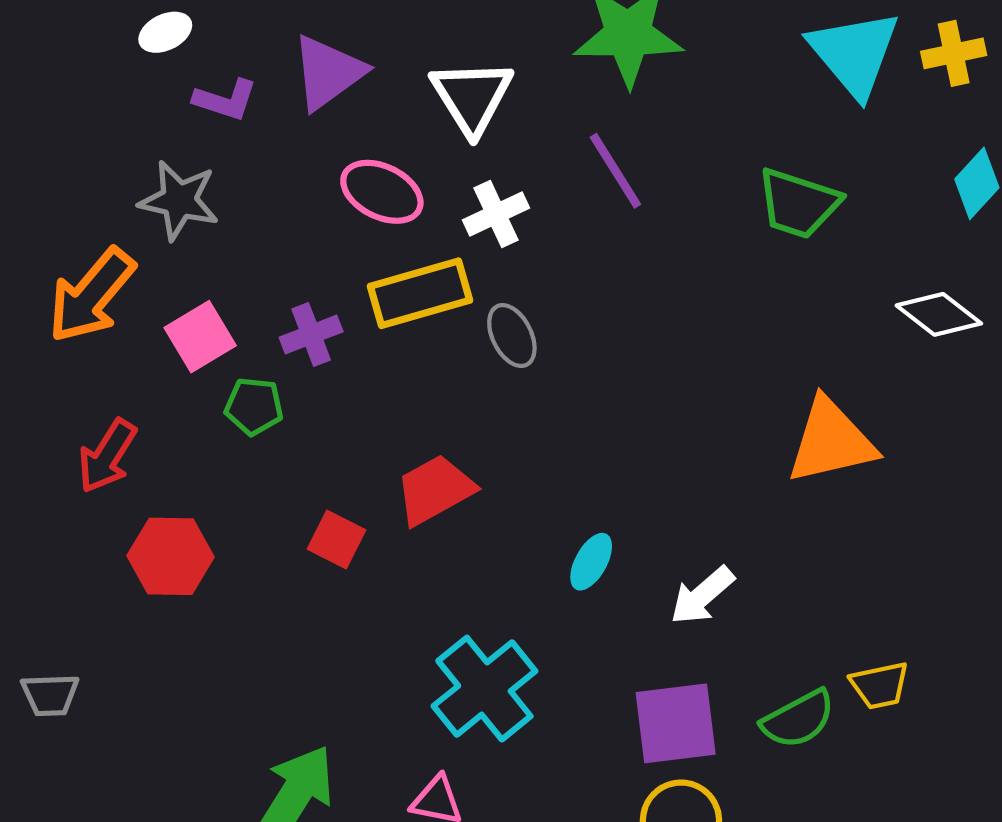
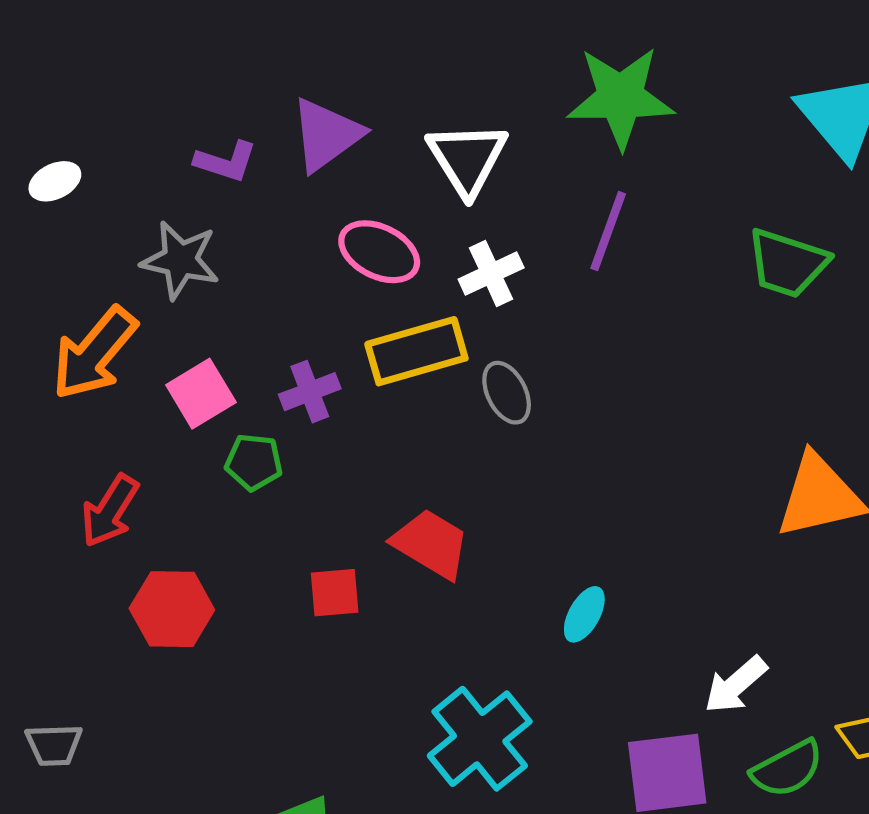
white ellipse: (165, 32) -> (55, 181), moved
purple line: (615, 171) -> (608, 231), turned 52
red trapezoid: (435, 490) -> (431, 544), turned 60
red square: (336, 539) -> (335, 593), turned -32
white arrow: (702, 596) -> (736, 685), moved

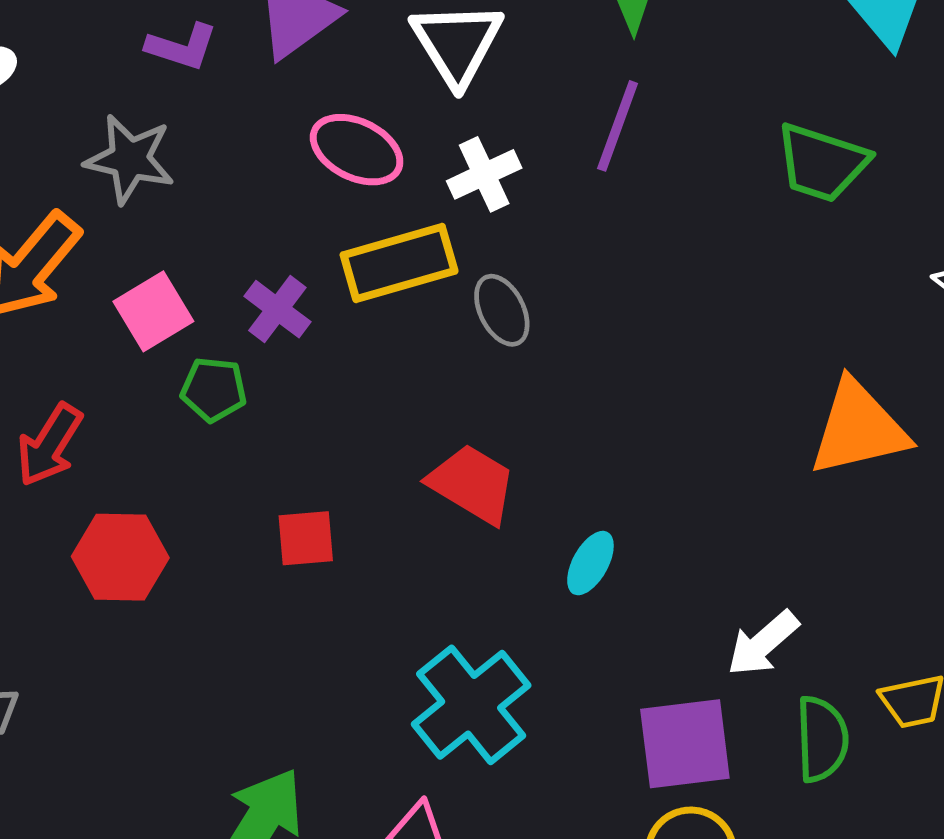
purple cross: (310, 392) -> (277, 309), turned -32
red trapezoid: (431, 544) -> (472, 484), moved
green semicircle: (787, 769) -> (822, 739), turned -64

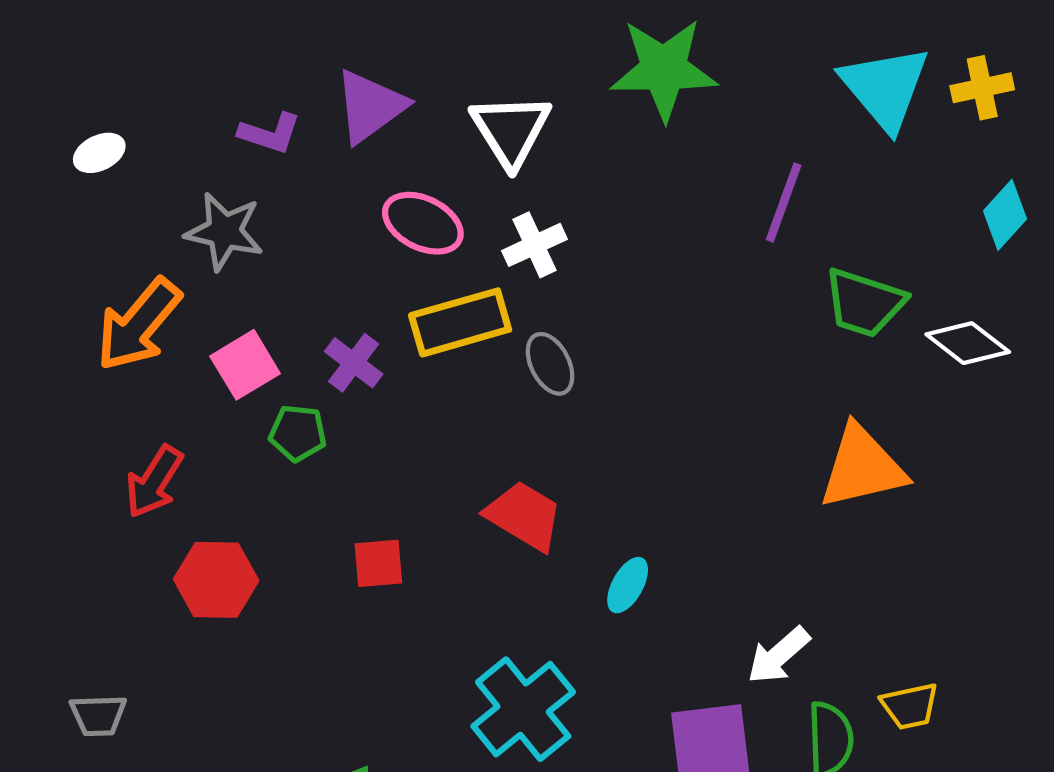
purple line: (618, 126) -> (784, 203), moved
green trapezoid: (822, 163) -> (864, 303), moved

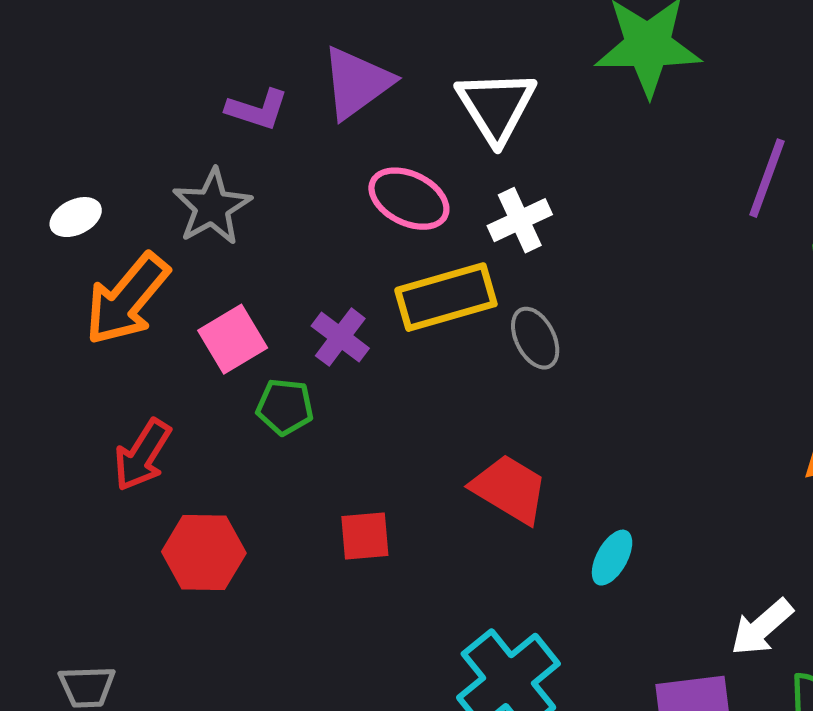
white ellipse: (99, 153) -> (76, 217), moved
gray star: (224, 231) -> (212, 207), turned 30

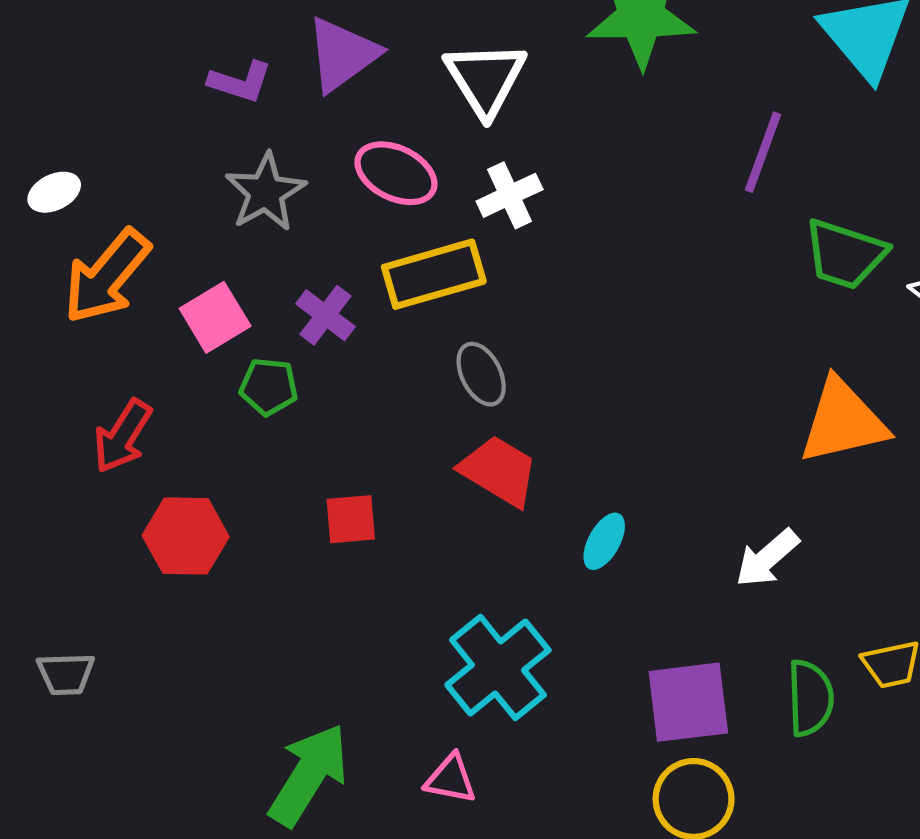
gray star: (212, 207) -> (266, 192), moved
gray ellipse: (535, 338) -> (481, 374), moved
white arrow: (762, 627) -> (767, 558), moved

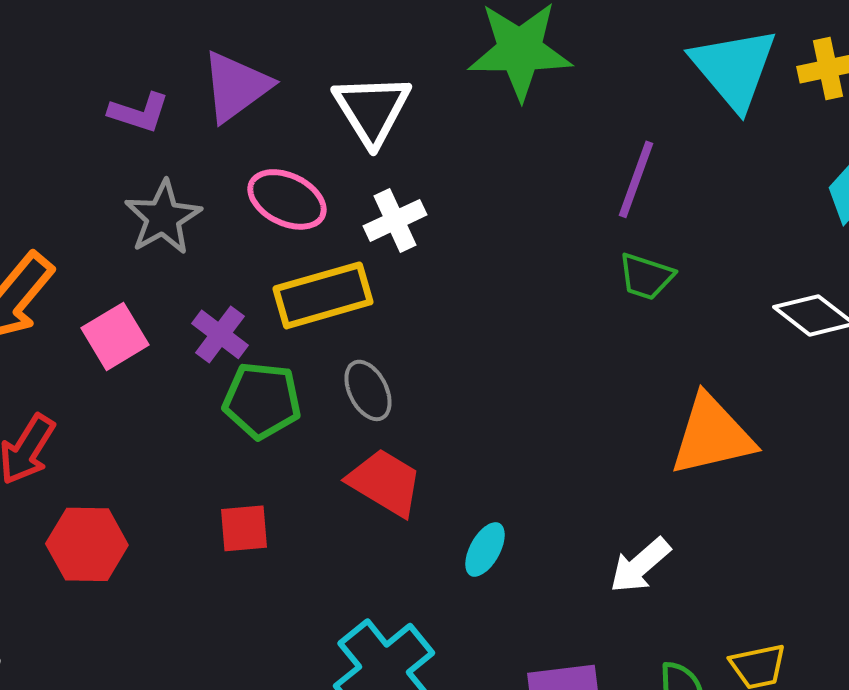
green trapezoid: (845, 254) -> (646, 276), moved, size x0.7
green pentagon: (269, 387) -> (262, 400), moved, size x1.4

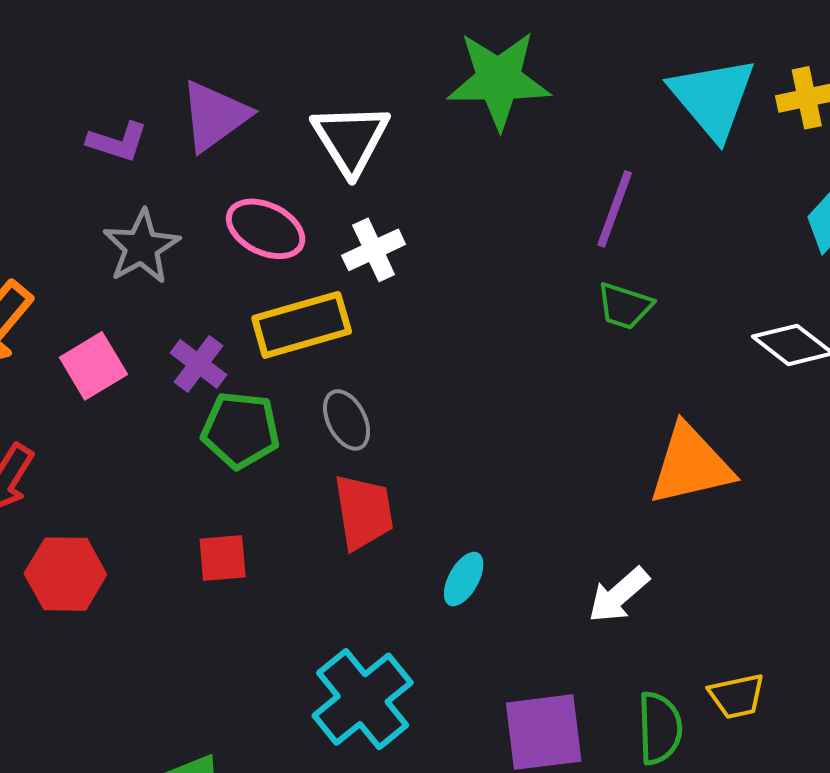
red trapezoid: (385, 482) -> (364, 512), turned 50

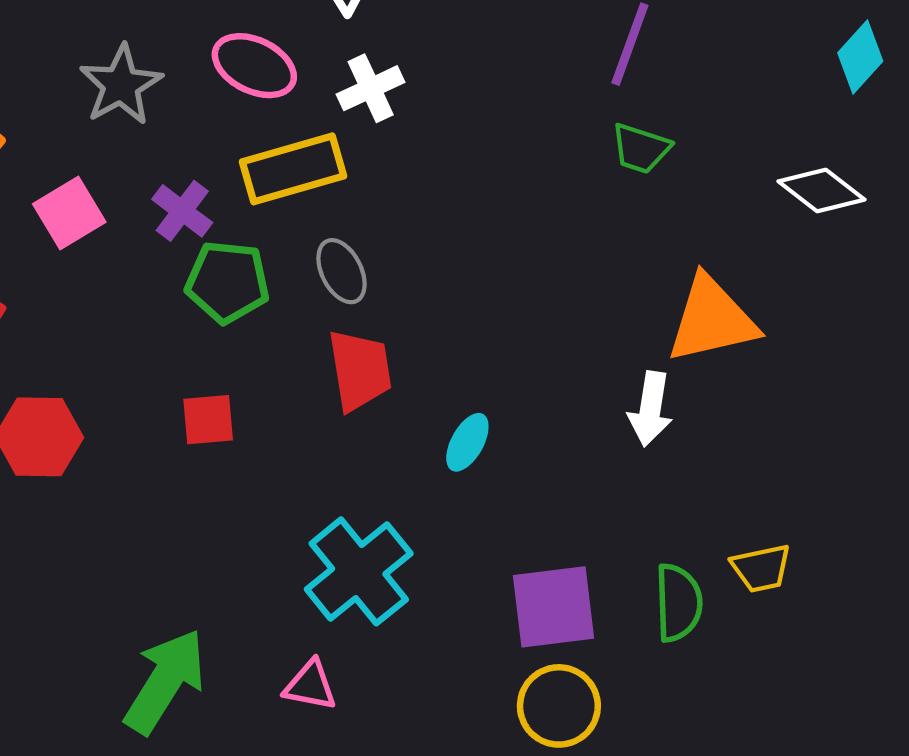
white arrow: (619, 595) -> (650, 409), moved, turned -40

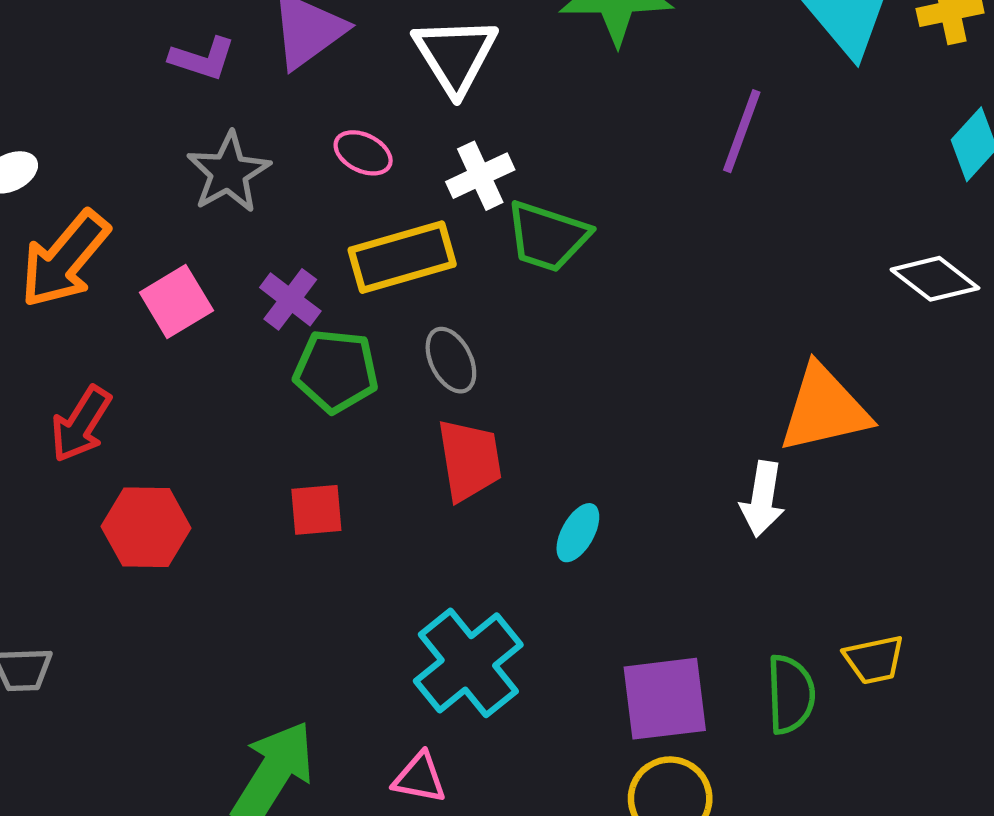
pink ellipse: (254, 66) -> (363, 153), size x0.7
green trapezoid: (641, 148) -> (548, 236), moved, size x1.4

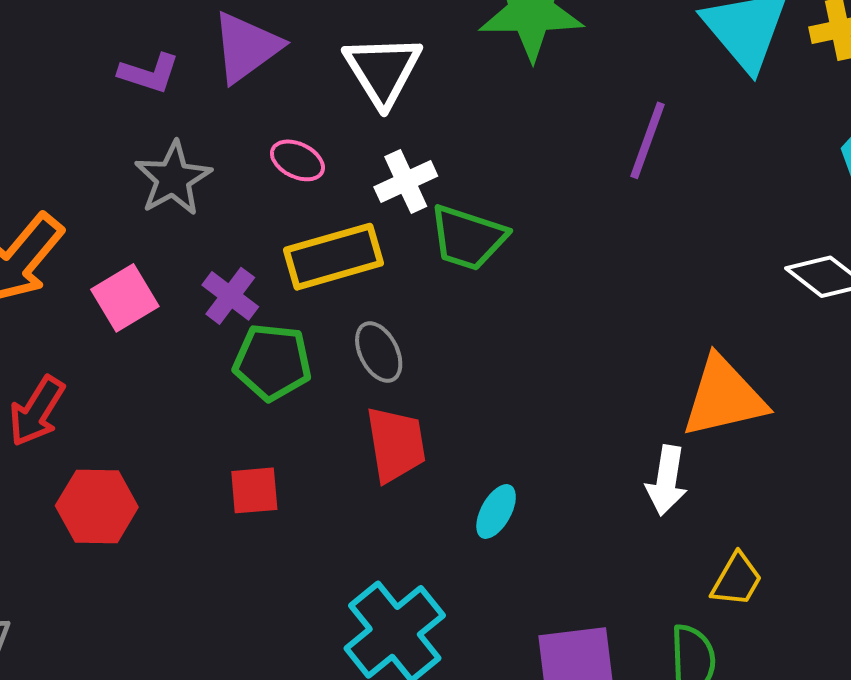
yellow trapezoid: (874, 660) -> (737, 580), moved, turned -48

